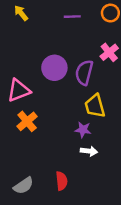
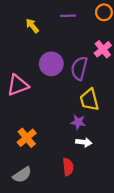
yellow arrow: (21, 13) -> (32, 26), moved
orange cross: (27, 121) -> (27, 138), moved
red semicircle: (62, 181) -> (68, 167), moved

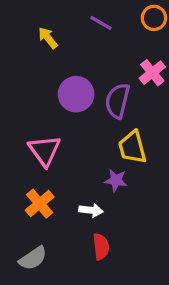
purple line: (68, 16) -> (101, 23), turned 32
pink triangle: (18, 85) -> (45, 151), moved, turned -45
white arrow: (84, 142) -> (91, 210), moved

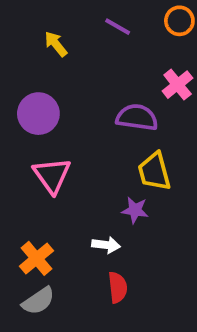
purple circle: (76, 94) -> (38, 114), moved
purple semicircle: (117, 101) -> (137, 117), turned 84
orange cross: (40, 204) -> (36, 258), moved

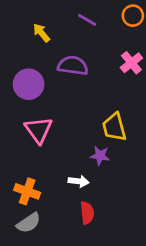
purple semicircle: (137, 117) -> (73, 66), moved
orange cross: (36, 258) -> (27, 191), turned -30

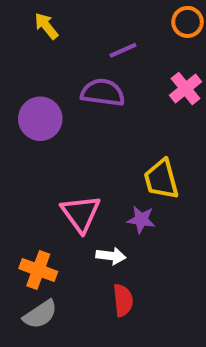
purple line: (87, 20) -> (123, 50), moved, turned -54
yellow arrow: (41, 33) -> (46, 26), moved
pink triangle: (39, 130) -> (81, 214), moved

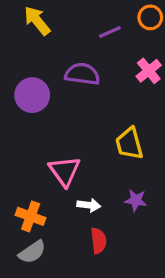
yellow arrow: (46, 26) -> (37, 21), size x1.4
purple line: (123, 50) -> (110, 32), moved
purple star: (141, 220) -> (136, 200), moved

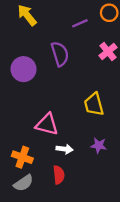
purple semicircle: (82, 74) -> (60, 54), turned 65
pink triangle: (65, 171) -> (47, 124), turned -40
red semicircle: (99, 241) -> (59, 175), moved

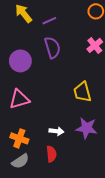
purple line: (80, 23) -> (49, 21), moved
pink triangle: (47, 124) -> (19, 99), moved, turned -30
purple star: (99, 145) -> (86, 128), size x1.5

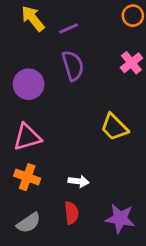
yellow trapezoid: (82, 92) -> (114, 127), turned -30
purple star: (86, 128) -> (120, 219), moved
orange cross: (19, 138) -> (27, 177), moved

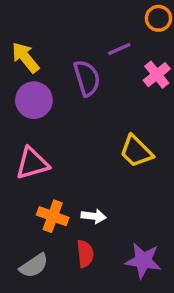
yellow arrow: (33, 18) -> (25, 58), moved
purple line: (69, 28) -> (119, 49), moved
orange cross: (27, 177) -> (53, 216), moved

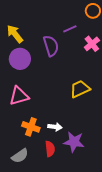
yellow trapezoid: (136, 151) -> (80, 89), turned 110
purple star: (143, 261) -> (74, 142), moved

